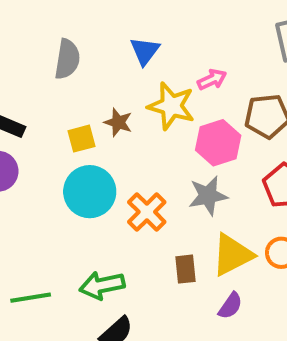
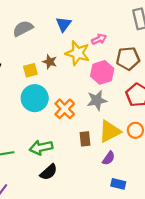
gray semicircle: (67, 59) -> (23, 28), turned -126

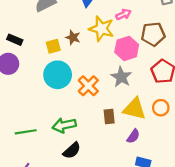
gray star: (97, 100) -> (121, 77), turned -30
yellow triangle: (110, 131) -> (134, 109), turned 40

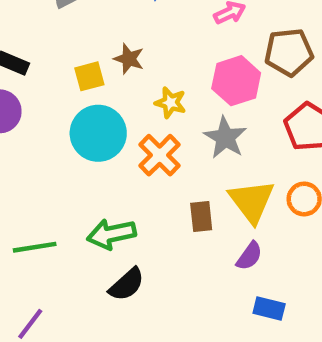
yellow star: (101, 29) -> (170, 103), moved, size x0.6
yellow triangle: (134, 109) -> (252, 201), turned 40

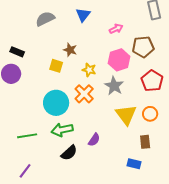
yellow square: (89, 76) -> (56, 66), moved, turned 32
cyan circle: (98, 133) -> (56, 103), moved
brown rectangle: (201, 217) -> (145, 142), moved
purple semicircle: (249, 256) -> (94, 140), moved

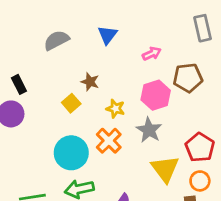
black rectangle: (17, 52) -> (19, 84), turned 40
yellow square: (56, 66) -> (71, 103), turned 32
red pentagon: (152, 81) -> (200, 147), moved
orange circle: (150, 114) -> (200, 181), moved

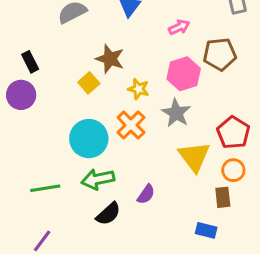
brown star: (90, 82) -> (110, 59), size x1.4

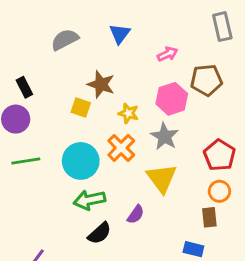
yellow square: (89, 83) -> (81, 107), turned -30
yellow triangle: (194, 157) -> (162, 178), moved
green line: (45, 188) -> (26, 161), moved

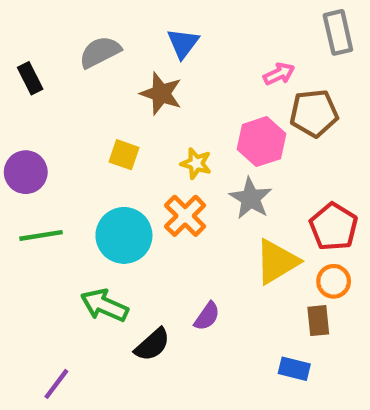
pink arrow: (167, 54) -> (279, 74), moved
brown star: (101, 84) -> (161, 94), moved
black rectangle: (24, 87) -> (30, 78), moved
yellow triangle: (162, 178) -> (277, 262), moved, turned 36
green arrow: (89, 200) -> (104, 305), moved, turned 36

